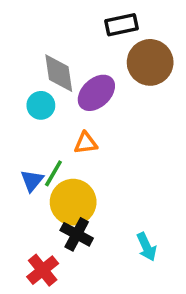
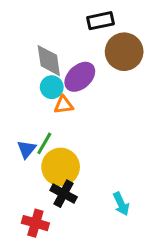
cyan circle: (41, 105) -> (52, 87), moved
orange triangle: (86, 143) -> (64, 105), moved
red cross: (43, 270) -> (35, 223), turned -35

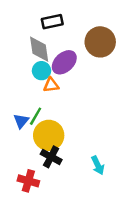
black rectangle: (100, 21) -> (52, 22), moved

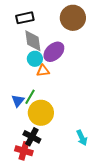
black rectangle: (52, 22) -> (25, 18), moved
brown circle: (100, 42) -> (73, 18), moved
black cross: (51, 157) -> (32, 137), moved

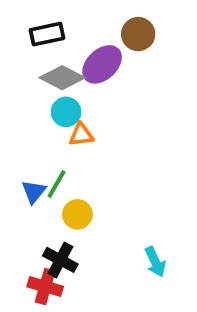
brown circle: (73, 18) -> (138, 34), size x0.7
gray diamond: (33, 41) -> (62, 78), turned -55
purple ellipse: (54, 52) -> (102, 64), moved
yellow circle: (41, 113) -> (77, 214), size x0.6

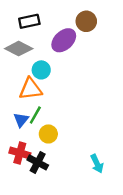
gray diamond: (62, 78) -> (19, 49), moved
orange triangle: (81, 135) -> (31, 89), moved, size x1.5
red cross: (45, 287) -> (20, 153), moved

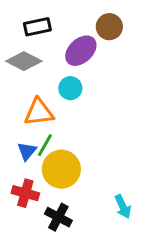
cyan circle: (41, 70) -> (70, 88), moved
yellow circle: (48, 134) -> (61, 169), size x1.6
black cross: (38, 162) -> (58, 217), moved

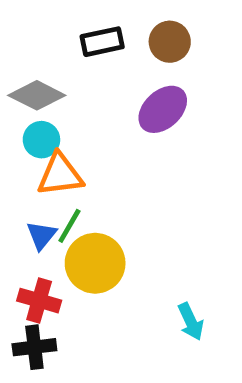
black rectangle: (37, 27) -> (102, 42), moved
purple ellipse: (81, 51) -> (163, 109), moved
cyan circle: (70, 88) -> (41, 140), moved
black cross: (58, 217) -> (34, 347), moved, turned -35

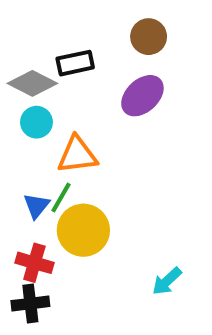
black rectangle: (102, 42) -> (75, 63), moved
orange triangle: (60, 175) -> (77, 155), moved
cyan arrow: (191, 322) -> (167, 281), turned 72

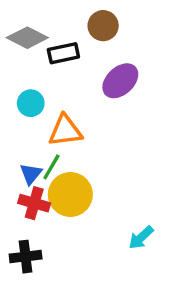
brown circle: (149, 37) -> (103, 26), moved
gray diamond: (32, 83) -> (27, 38), moved
red cross: (34, 263) -> (34, 203), moved

